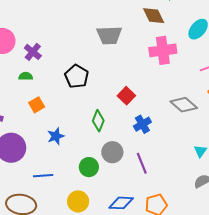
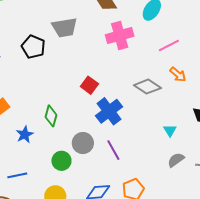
black pentagon: (77, 76) -> (33, 47), moved
green diamond: (98, 121) -> (51, 116), moved
blue cross: (142, 124) -> (109, 111), size x1.5

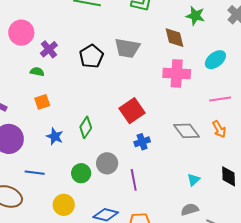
red square: (89, 85) -> (132, 111), size x1.4
blue cross: (109, 111) -> (142, 142), size x0.6
blue star: (25, 135) -> (55, 136), turned 30

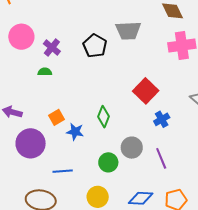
orange square: (42, 102) -> (57, 117), moved

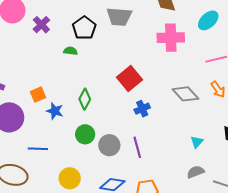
green semicircle: (45, 72) -> (70, 51), moved
gray circle: (132, 148) -> (109, 145), moved
green circle: (108, 162) -> (85, 134), moved

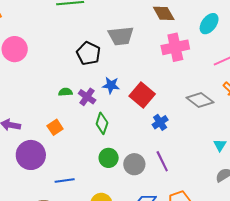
purple cross: (41, 25) -> (87, 97), moved
green semicircle: (70, 51) -> (65, 92), moved
blue star: (55, 111) -> (111, 85), moved

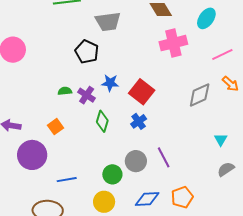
gray trapezoid: (121, 36) -> (108, 22), moved
gray diamond: (200, 100) -> (200, 95), turned -60
blue cross: (160, 122) -> (139, 121), moved
green circle: (109, 158) -> (112, 174), moved

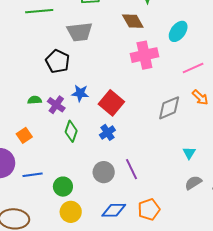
green circle: (112, 174) -> (63, 187), moved
blue line: (67, 180) -> (33, 175), moved

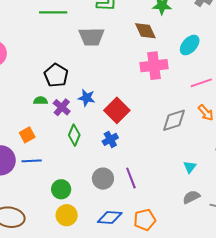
black pentagon: (58, 61) -> (56, 75), moved
blue line: (33, 175) -> (32, 161), moved

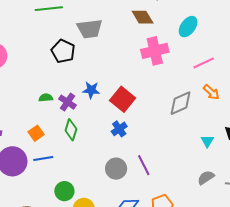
black pentagon: (56, 75) -> (63, 51), moved
green diamond: (74, 135) -> (71, 130), moved
cyan triangle: (190, 167) -> (207, 141), moved
green circle: (61, 189) -> (64, 191), moved

